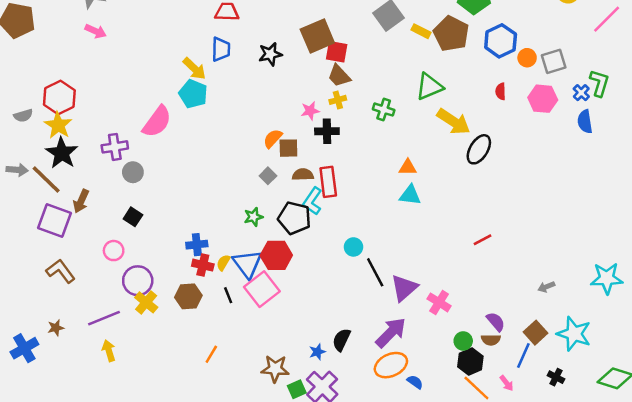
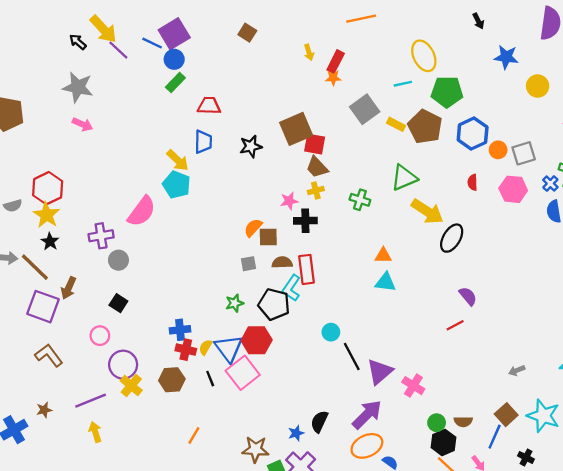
black star: (62, 153) -> (50, 242), size x0.6
gray square: (268, 176) -> (248, 264), turned 35
purple semicircle: (496, 322) -> (468, 296), moved

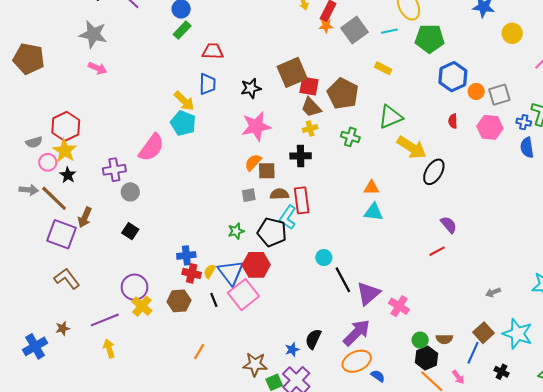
gray square: (365, 109) -> (355, 30), moved
brown pentagon: (425, 127) -> (343, 94), moved
blue cross: (550, 184) -> (524, 122), turned -32
pink star: (289, 201) -> (256, 126), moved, size x1.8
pink circle: (100, 336) -> (48, 162), moved

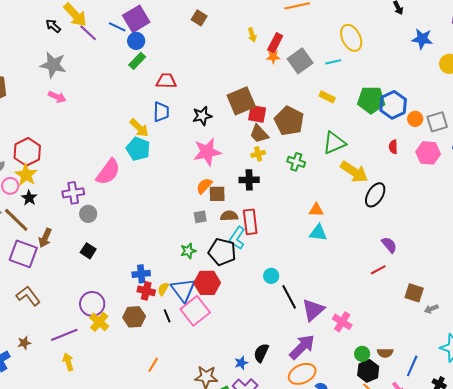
green pentagon: (430, 39) -> (371, 100), moved
brown square: (484, 333) -> (414, 293), moved, turned -30

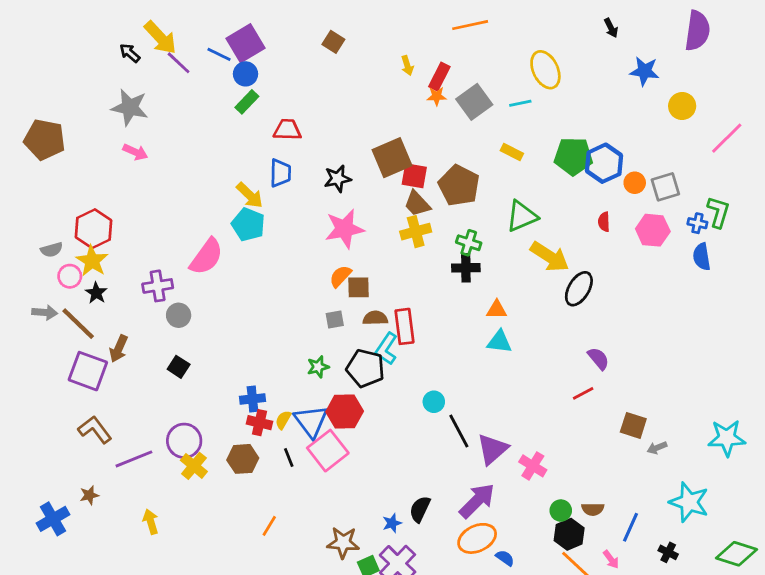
yellow cross: (258, 154) -> (416, 232), size x1.5
black cross: (249, 180) -> (466, 268), moved
purple line: (64, 335) -> (134, 459), moved

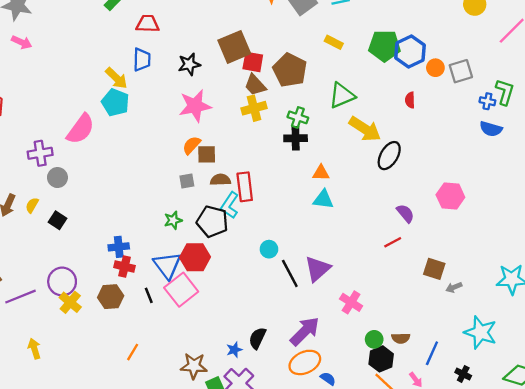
pink hexagon: (653, 230) -> (450, 196), moved
blue semicircle: (702, 257) -> (491, 129), turned -65
yellow semicircle: (283, 420) -> (32, 205), moved
purple triangle: (492, 449) -> (318, 269), moved

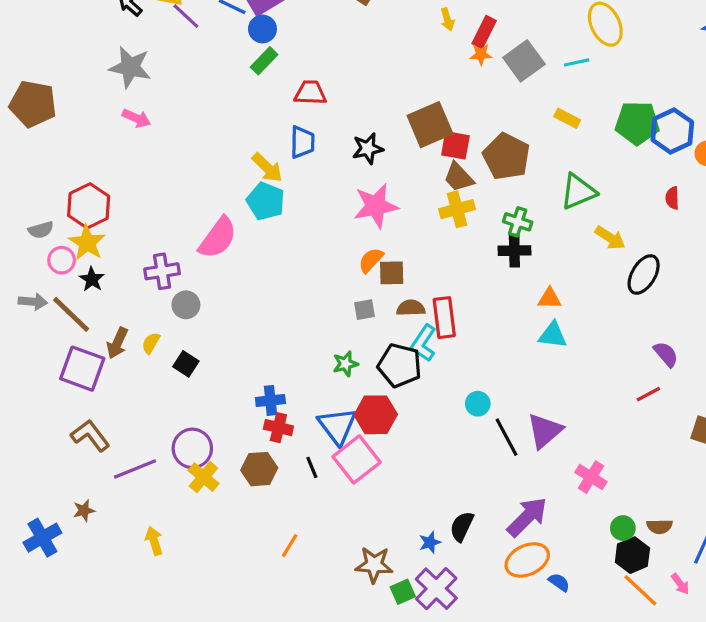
yellow arrow: (365, 129) -> (610, 238), size x0.7

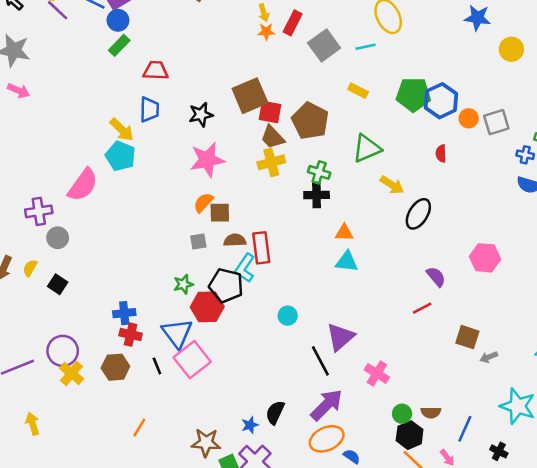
orange star: (481, 54) -> (266, 32), moved
red hexagon: (376, 415) -> (207, 307), moved
black line: (506, 437) -> (320, 361), moved

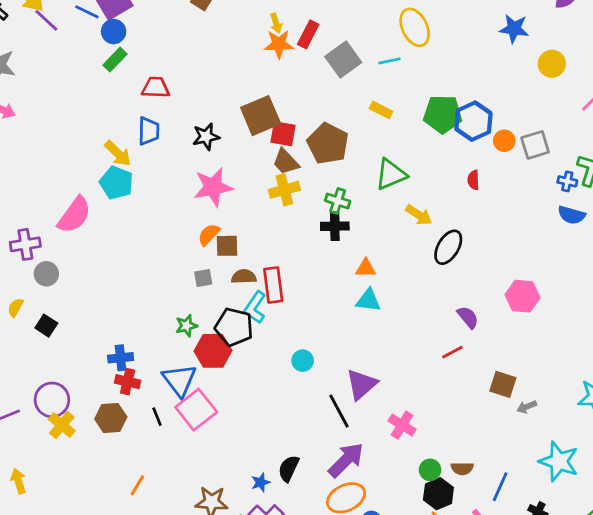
orange star: (266, 32) -> (279, 44), size x1.5

